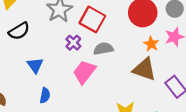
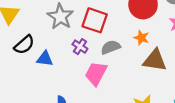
orange star: (151, 44) -> (141, 38), moved
blue triangle: (35, 65) -> (45, 59), moved, turned -36

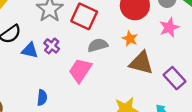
purple cross: (80, 47) -> (52, 46), moved

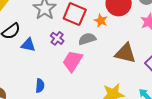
orange star: (130, 39) -> (101, 21), moved
purple cross: (52, 46) -> (57, 38), moved

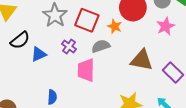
blue triangle: (28, 45) -> (39, 54), turned -35
pink trapezoid: (73, 61) -> (86, 70), turned -30

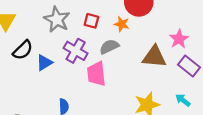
red square: (87, 20) -> (91, 21), size x0.6
pink star: (166, 26) -> (179, 39), moved
purple cross: (69, 46) -> (76, 51), size x1.5

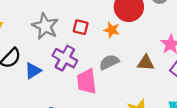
gray semicircle: (109, 47) -> (109, 62), moved
brown triangle: (154, 57) -> (146, 63), size x0.7

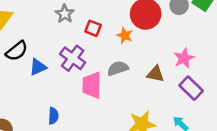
gray star: (45, 26) -> (65, 14), moved, size x0.7

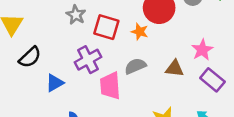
red square: (93, 28) -> (106, 27), size x1.5
purple cross: (73, 58) -> (88, 60), turned 30
blue triangle: (38, 67) -> (55, 83), moved

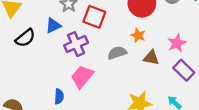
orange star: (140, 32) -> (138, 35), moved
blue triangle: (55, 83) -> (53, 26), moved
pink trapezoid: (110, 86) -> (82, 77), moved, turned 40

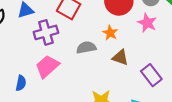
pink star: (177, 43) -> (147, 23), moved, turned -30

